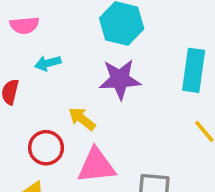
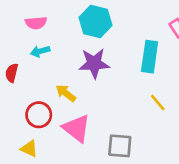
pink semicircle: (24, 25) -> (36, 23), moved
pink triangle: (96, 166) -> (77, 128), turned 44

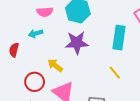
pink semicircle: (36, 23) -> (45, 12), moved
yellow line: (158, 103) -> (115, 73), moved

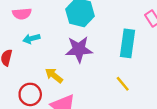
pink semicircle: (45, 12) -> (22, 14), moved

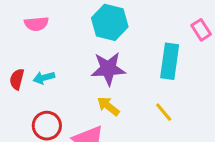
cyan arrow: (31, 39) -> (44, 78), moved
yellow arrow: (54, 75) -> (108, 106), moved

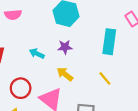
purple star: (108, 69) -> (65, 47), size x0.6
cyan arrow: (44, 78) -> (37, 54), moved, turned 40

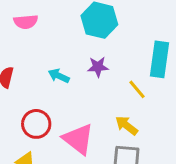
yellow arrow: (65, 74) -> (126, 125), moved
yellow line: (105, 78) -> (137, 89), moved

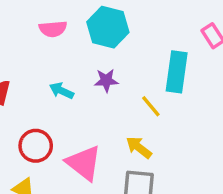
pink semicircle: (26, 22) -> (53, 29), moved

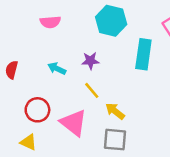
cyan hexagon: (108, 27) -> (111, 21), moved
yellow line: (151, 106) -> (92, 90), moved

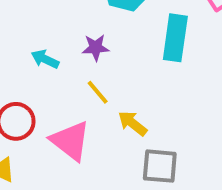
gray square: (115, 140) -> (160, 166), moved

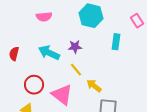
cyan rectangle: (175, 38) -> (116, 42), size x0.7
cyan arrow: (45, 59) -> (49, 53), size x1.5

